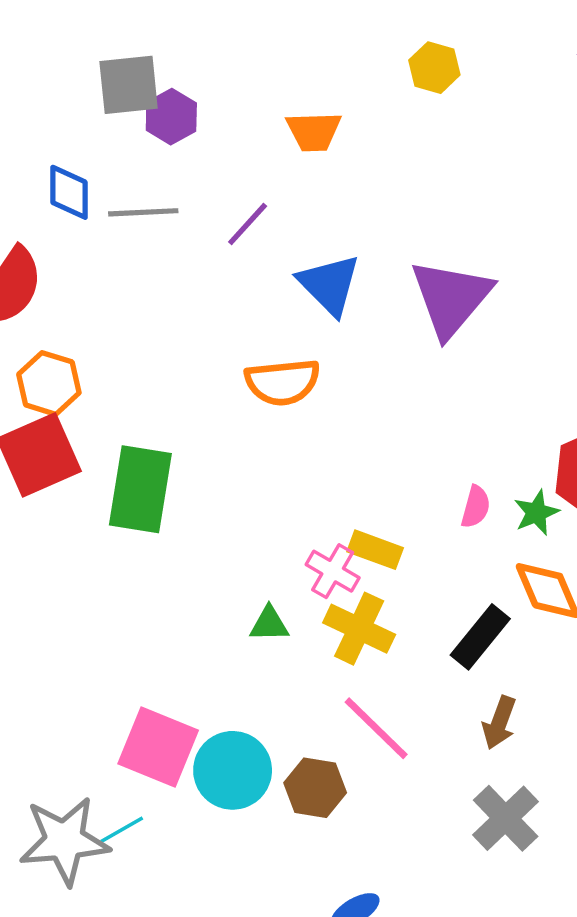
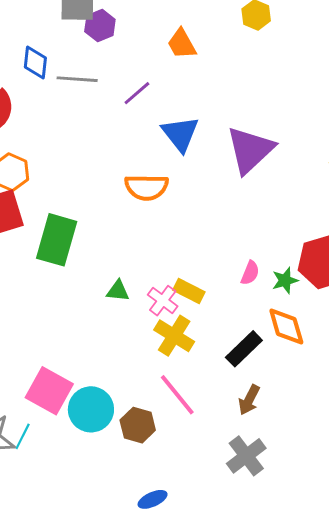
orange trapezoid: (314, 131) -> (182, 44), turned 56
green triangle: (269, 624) -> (118, 291), moved
cyan line: (122, 830) -> (23, 436), turned -40

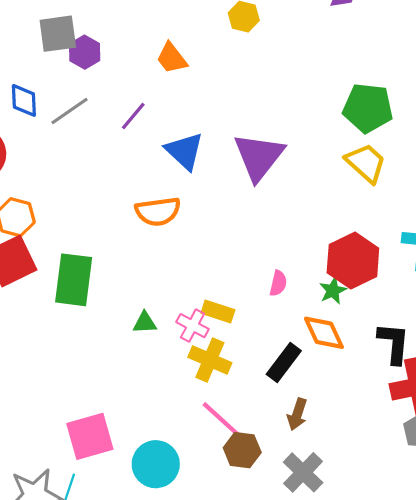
gray line: (77, 79) -> (69, 111), turned -30
green star: (285, 280) -> (333, 291), moved
pink square: (49, 391) -> (90, 436), turned -36
cyan circle: (91, 409) -> (156, 464), moved
brown hexagon: (138, 425) -> (242, 450), moved

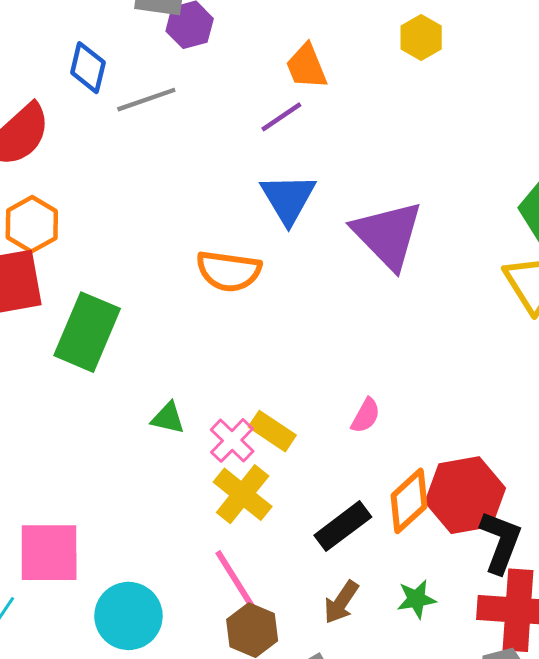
purple line: (133, 116) -> (281, 117), moved
purple triangle: (259, 157) -> (388, 235), turned -38
red hexagon: (353, 260) -> (465, 495), moved
green star: (333, 291) -> (416, 599), moved
orange diamond: (324, 333) -> (409, 501), turned 57

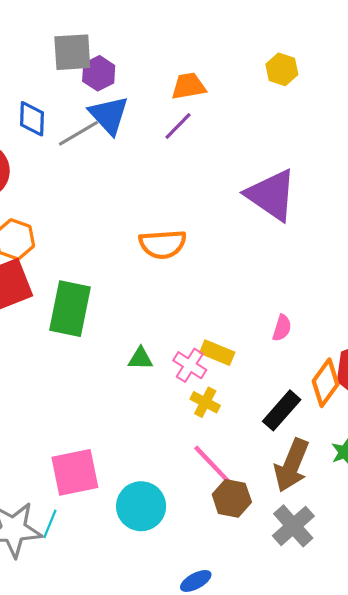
yellow hexagon: (421, 38) -> (282, 69), moved
orange trapezoid: (306, 66) -> (189, 86), turned 114
blue triangle: (288, 198) -> (109, 115), moved
yellow cross: (243, 494) -> (205, 402), size x0.7
brown arrow: (341, 602) -> (292, 465), size x1.6

